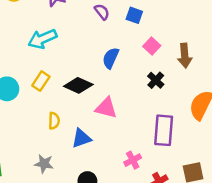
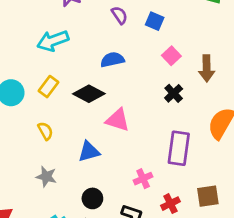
blue semicircle: (111, 58) -> (112, 60), moved, turned 50
yellow semicircle: (54, 121) -> (45, 131), moved, turned -35

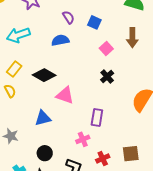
blue semicircle: (112, 60) -> (60, 40), moved
brown arrow: (207, 68) -> (132, 38), moved
yellow semicircle: (45, 131) -> (10, 91), moved
purple rectangle: (179, 148) -> (97, 117), moved, size x0.7

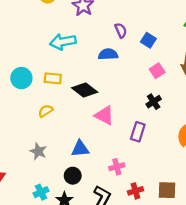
yellow rectangle: (14, 69) -> (53, 78), turned 49
yellow semicircle: (10, 91) -> (46, 111), moved, turned -104
purple rectangle: (97, 117) -> (138, 132), moved
blue triangle: (43, 118) -> (80, 149), moved

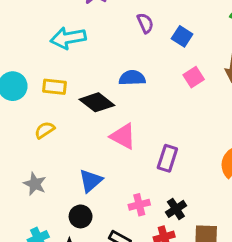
blue semicircle: (108, 54) -> (132, 78), moved
black cross: (154, 102) -> (176, 209), moved
blue triangle: (80, 149) -> (91, 181), turned -36

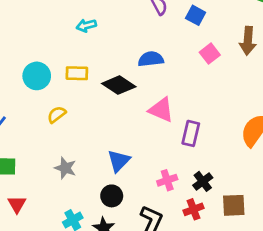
cyan arrow: (68, 38) -> (86, 25), size x0.6
yellow semicircle: (45, 130) -> (57, 115), moved
pink triangle: (123, 136) -> (161, 110), moved

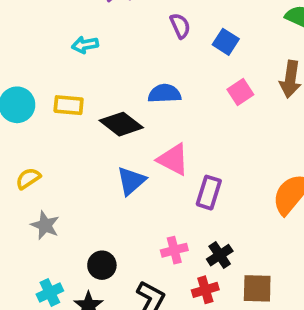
yellow semicircle: (57, 115) -> (28, 178), moved
blue triangle: (119, 161) -> (131, 181), moved

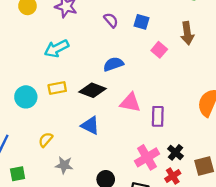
cyan arrow: (85, 45) -> (57, 49), size x1.5
blue triangle: (131, 181) -> (90, 125), moved, turned -36
pink cross: (174, 250) -> (147, 157), size x1.5

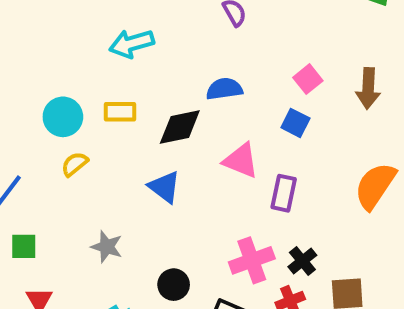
blue square: (141, 22) -> (295, 123), moved
brown arrow: (187, 33) -> (368, 88), moved
black diamond: (92, 90) -> (180, 127), turned -44
yellow semicircle: (46, 140) -> (75, 164), moved

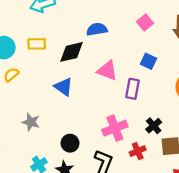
blue square: (295, 123) -> (149, 61), moved
black cross: (302, 261) -> (154, 126), moved

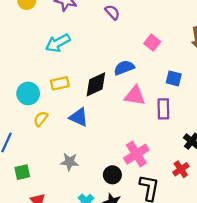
pink square: (145, 23) -> (152, 43), moved
blue semicircle: (97, 29) -> (124, 68), moved
blue triangle: (64, 87) -> (79, 117), moved
pink cross: (115, 128) -> (136, 154), moved

